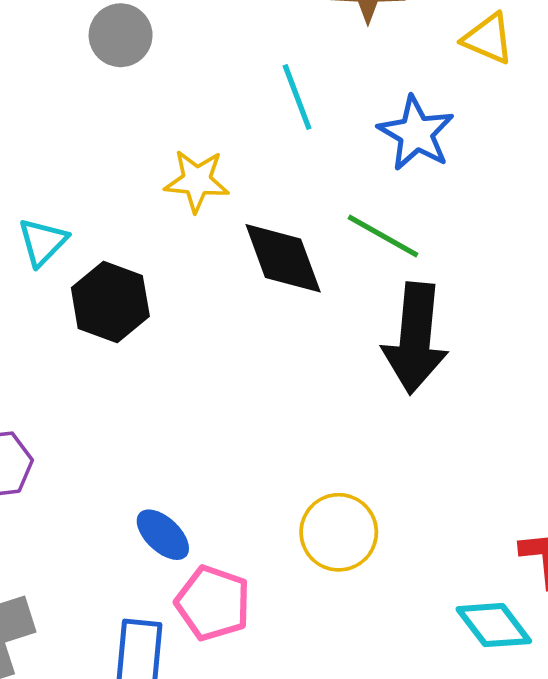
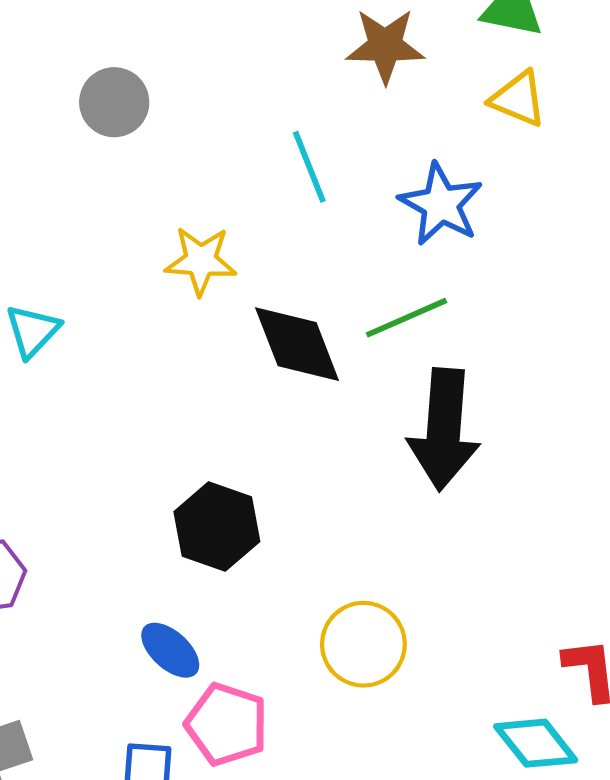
green line: (383, 236) -> (406, 318), turned -52
black hexagon: (110, 302) -> (217, 527), moved

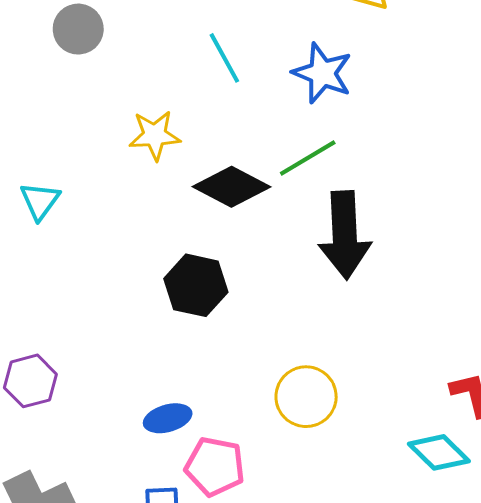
black diamond: (297, 344) -> (231, 187), turned -34
black hexagon: (217, 527) -> (196, 285), moved
blue ellipse: (170, 650) -> (168, 418), turned -51

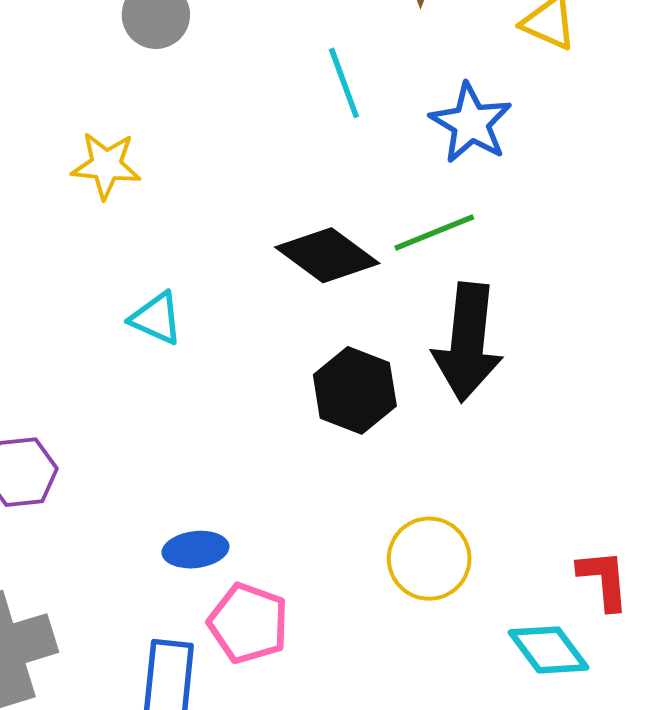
yellow star: (155, 135) -> (106, 165), moved
cyan triangle: (40, 201) -> (156, 318), moved, turned -51
black hexagon: (196, 285) -> (355, 390), moved
yellow circle: (306, 397) -> (429, 559), moved

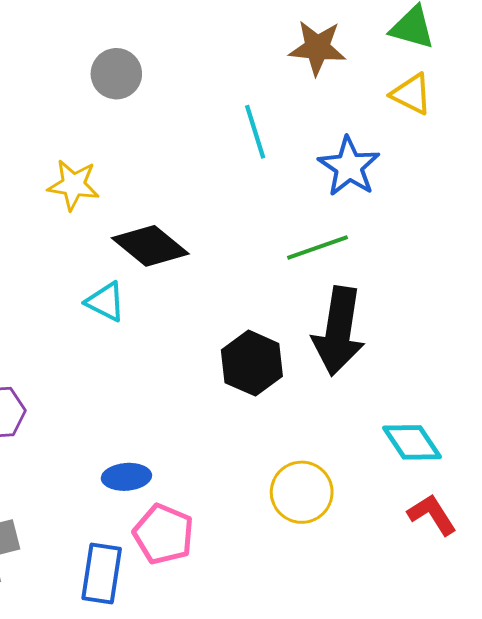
black diamond: (327, 255) -> (150, 246), moved
red L-shape: (604, 580) -> (432, 515), turned -30
cyan diamond: (548, 650) -> (412, 442), moved

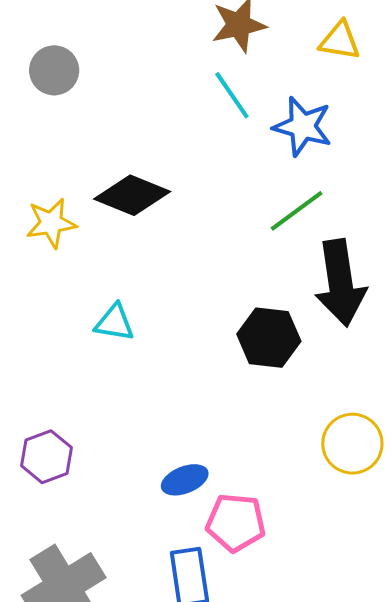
gray circle: (116, 74) -> (54, 70), moved
cyan line: (255, 132) -> (232, 95), moved
black diamond: (150, 246) -> (132, 195), moved

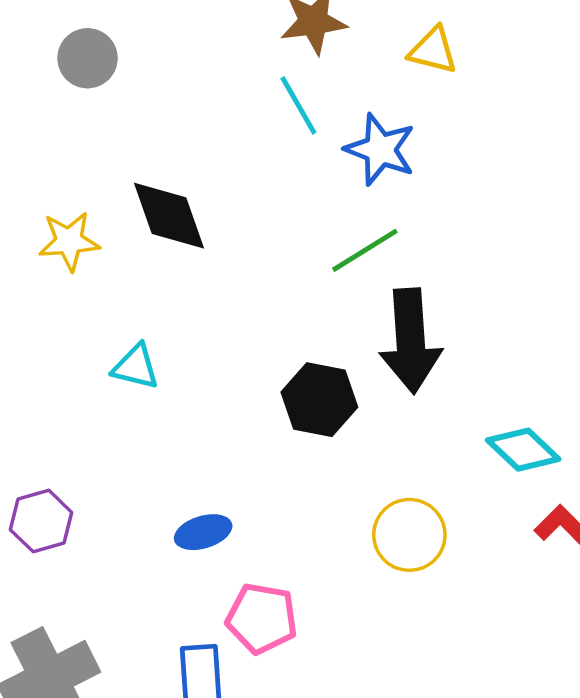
black diamond: (132, 195) -> (169, 216), turned 44
blue ellipse: (185, 480) -> (203, 532), moved

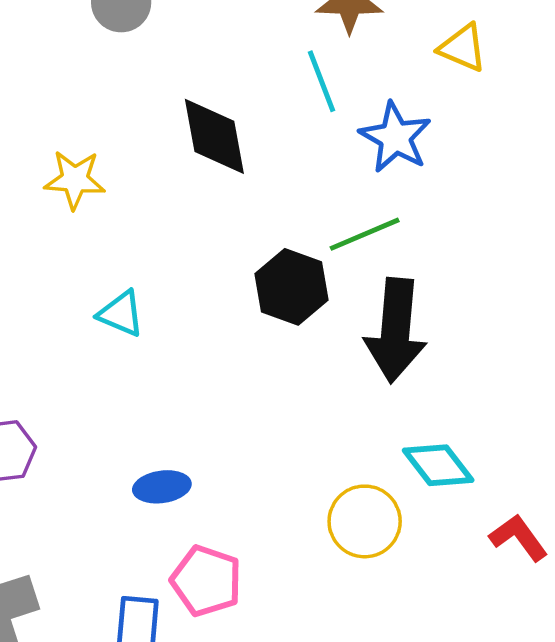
black diamond: (169, 216) -> (214, 136), moved
black hexagon: (319, 400) -> (292, 287), moved
cyan diamond: (523, 450) -> (438, 465), moved

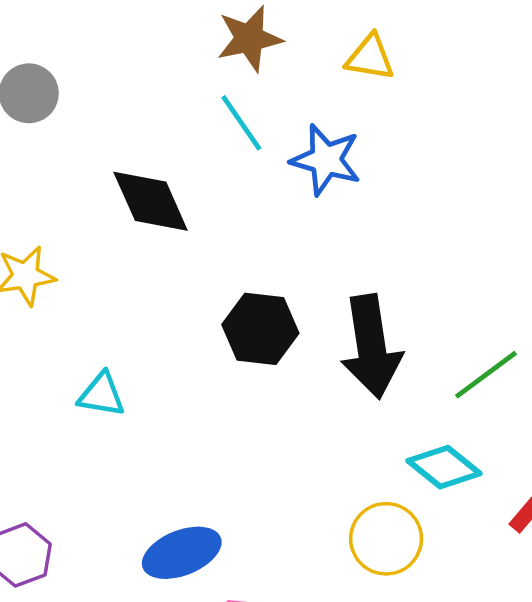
green line: (365, 234) -> (486, 375), moved
blue ellipse: (162, 487) -> (182, 553), size x1.4

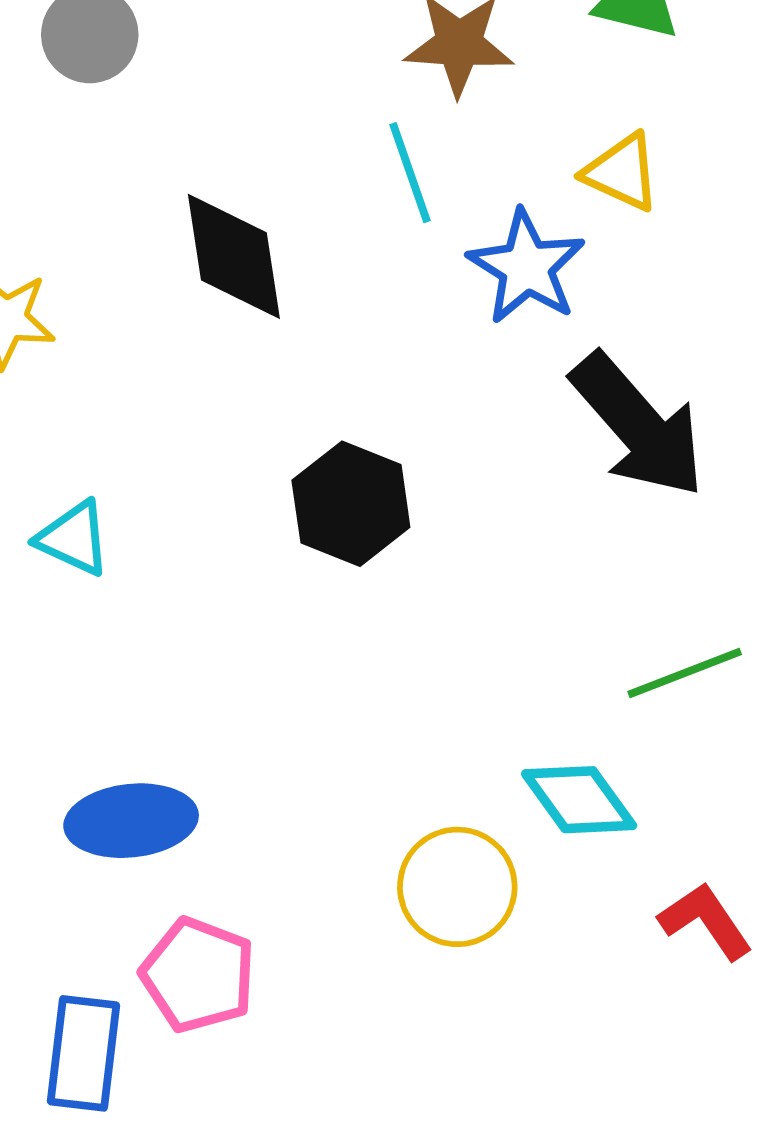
yellow triangle: (370, 57) -> (622, 172), moved
black arrow: (371, 347) -> (638, 425), moved, turned -48

